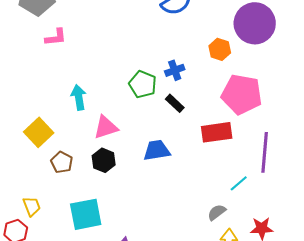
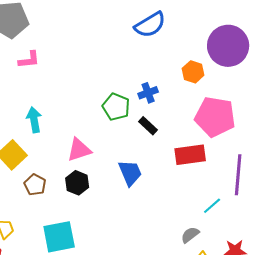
cyan arrow: (79, 97) -> (34, 120), moved
blue trapezoid: (157, 150) -> (130, 173), turned 76

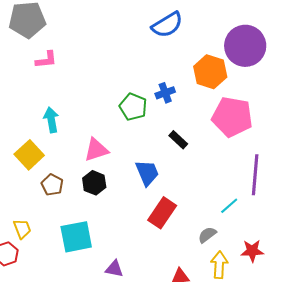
orange hexagon: (193, 72) -> (210, 72), size x1.5
black rectangle: (148, 126) -> (178, 140), moved
red rectangle: (190, 155) -> (162, 213), moved, turned -48

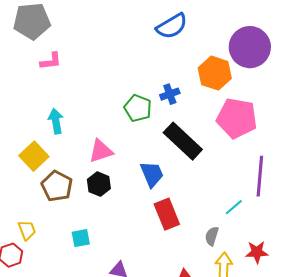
black rectangle: (178, 140) -> (183, 141), size x2.0
brown pentagon: (52, 185) -> (57, 186), size x1.4
red rectangle: (162, 213) -> (167, 214), turned -56
gray semicircle: (207, 235) -> (212, 236), turned -36
cyan square: (76, 237) -> (81, 238), size x0.6

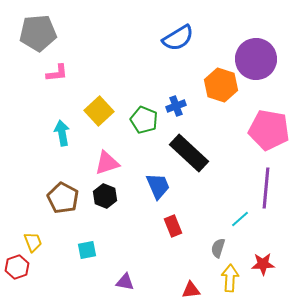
pink pentagon: (237, 118) -> (269, 130), moved
yellow square: (34, 156) -> (99, 111), moved
red rectangle: (167, 214) -> (173, 226), size x0.7

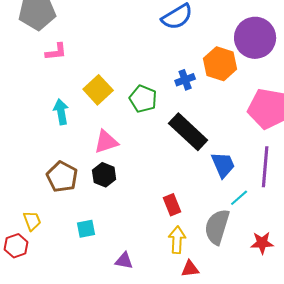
blue cross: (176, 106) -> (185, 80), moved
blue trapezoid: (158, 186) -> (223, 165), moved
gray semicircle: (218, 248) -> (217, 227), size x1.8
yellow arrow: (230, 278) -> (177, 240), moved

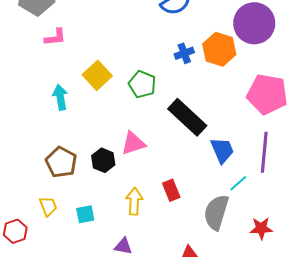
blue cross: (185, 80) -> (184, 53), moved
pink triangle: (106, 142) -> (133, 143), moved
yellow trapezoid: (32, 221) -> (48, 206), moved
yellow arrow: (177, 240) -> (134, 201), moved

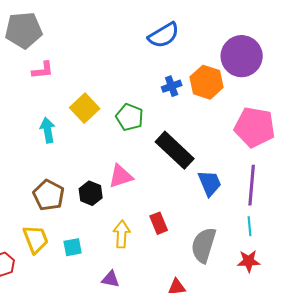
cyan line: (238, 183) -> (250, 226), moved, turned -54
yellow trapezoid: (48, 206) -> (36, 239), size x1.4

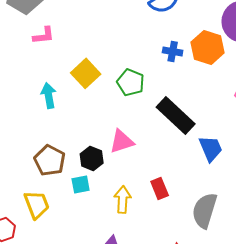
blue cross: (172, 86) -> (173, 51), turned 30
cyan square: (73, 247) -> (81, 184), moved

